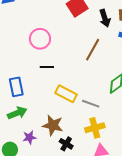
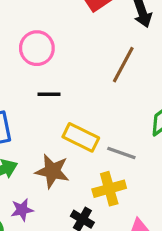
brown star: (53, 125) -> (52, 171), moved
yellow cross: (95, 128) -> (109, 189), moved

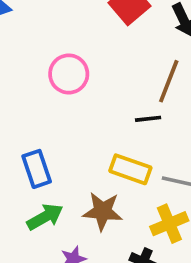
black line: (49, 94) -> (148, 119), moved

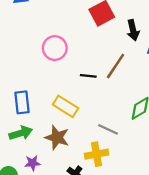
black line: (148, 119) -> (88, 76), moved
yellow rectangle: (130, 169) -> (66, 106), moved

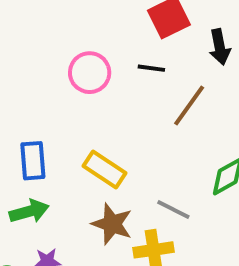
black line: (88, 76) -> (151, 68), moved
brown star: (57, 137) -> (112, 224), moved

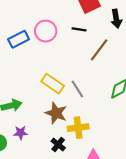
blue rectangle: (33, 161) -> (19, 39), moved, turned 66
gray line: (173, 210) -> (77, 89), moved, turned 30

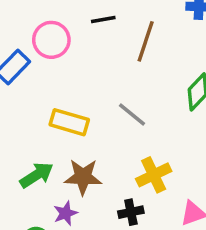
yellow rectangle: (53, 84) -> (69, 122), moved
brown star: (56, 113) -> (83, 177), moved
black cross: (58, 145) -> (131, 212), turned -32

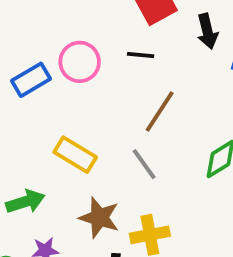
brown line: (146, 41) -> (160, 112), moved
brown star: (83, 177) -> (99, 218), moved

